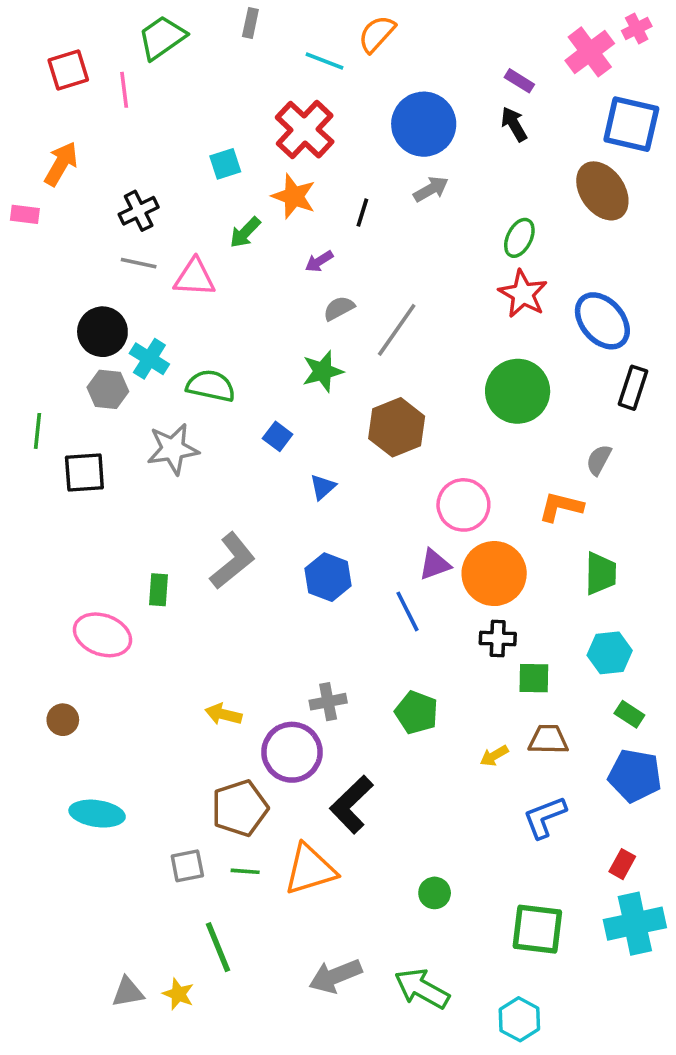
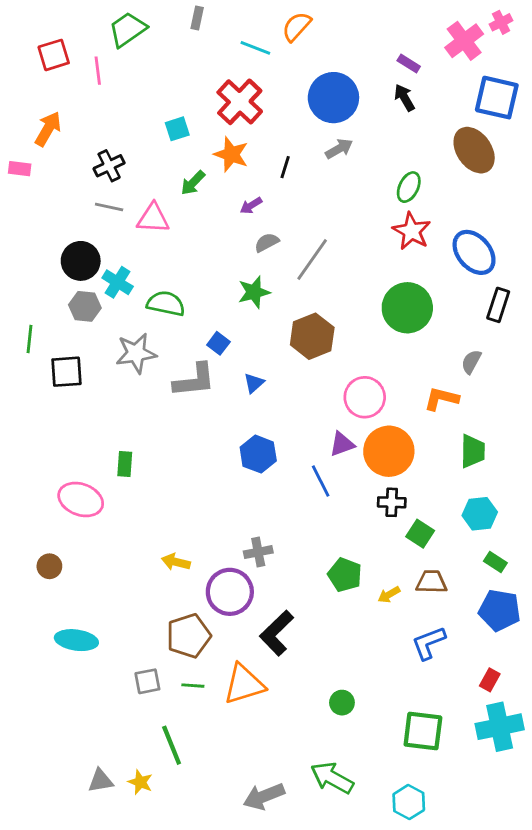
gray L-shape: (232, 561) -> (194, 380), moved, turned 33
green square: (534, 678) -> (420, 534), turned 32
green pentagon: (417, 712) -> (345, 575), moved
gray arrow: (335, 976) -> (264, 796), moved

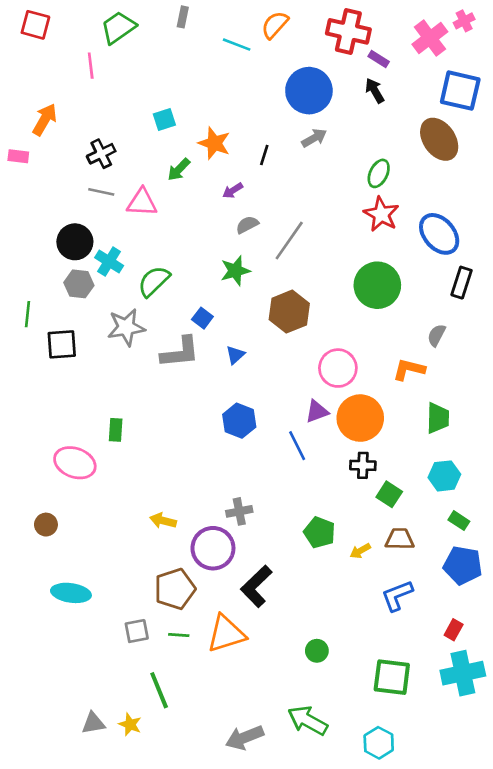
red square: (54, 55) -> (35, 25), moved, turned 32
red cross: (240, 102) -> (348, 31), moved, turned -30
green semicircle: (166, 304) -> (154, 281), turned -56

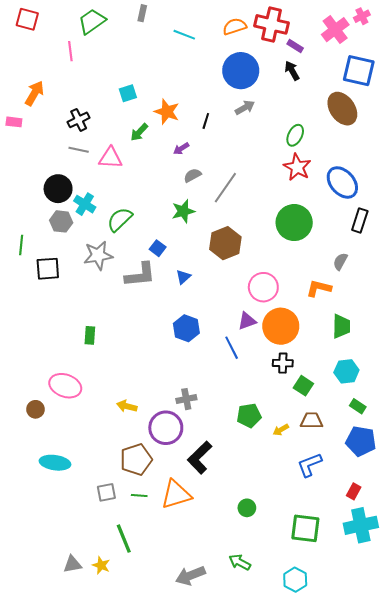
orange semicircle: (275, 25) -> (235, 26), moved, turned 30
pink ellipse: (75, 463) -> (65, 386), moved
green pentagon: (319, 532) -> (249, 415), turned -30
green arrow: (308, 720) -> (240, 562), size x0.7

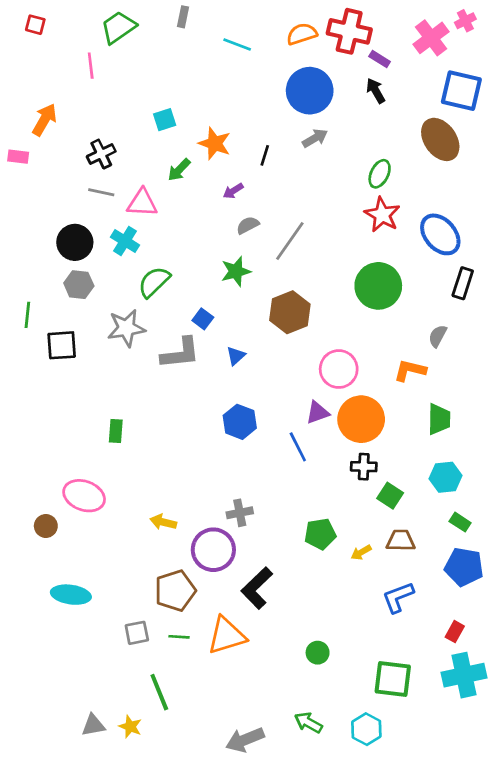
red square: (27, 19) -> (35, 25), size x0.7
cyan cross: (85, 204) -> (125, 241), moved
cyan hexagon: (295, 580) -> (366, 729), moved

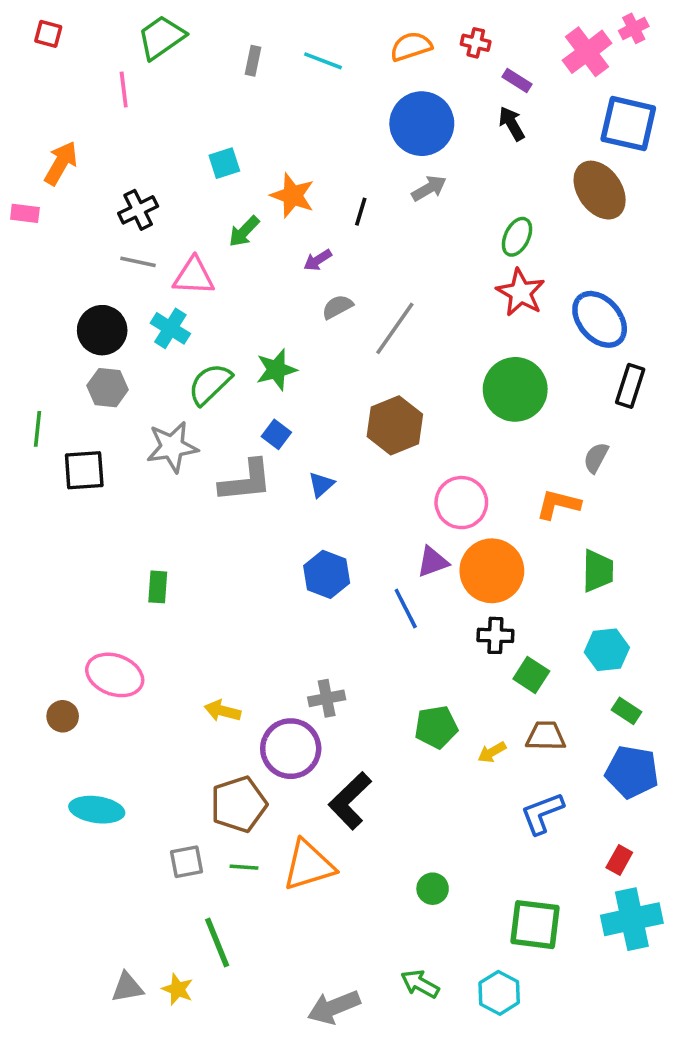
gray rectangle: (183, 17) -> (253, 61), moved
red cross: (349, 31) -> (476, 43), size x0.5
green star: (236, 271) -> (276, 370), moved

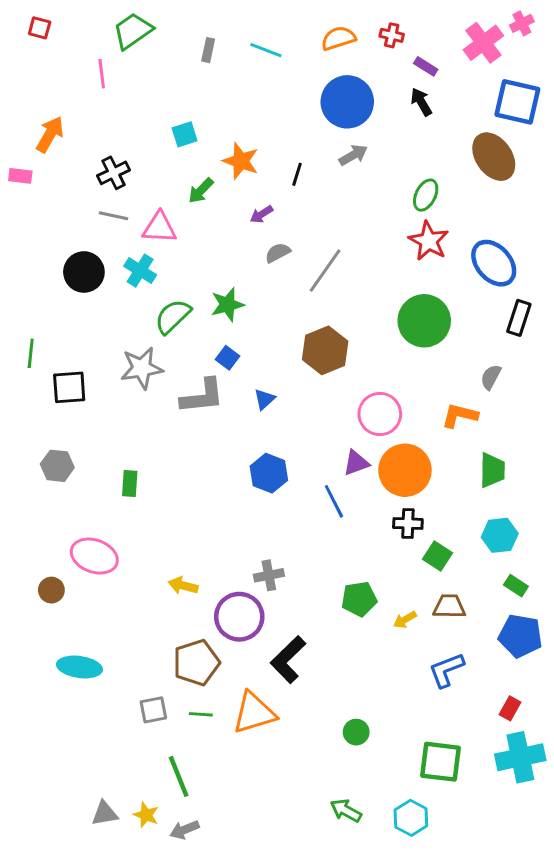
gray hexagon: (108, 388) -> (57, 466), moved
gray arrow: (334, 1007) -> (185, 830), moved, size x0.7

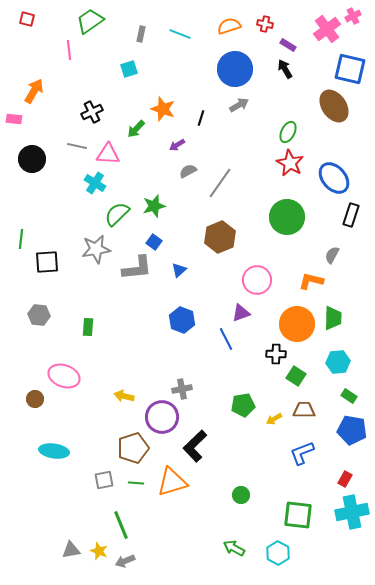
cyan square: (185, 134) -> (129, 69), moved
black cross: (114, 173) -> (92, 112), moved
black circle: (84, 272) -> (32, 159), moved
orange circle: (405, 470) -> (297, 324), moved

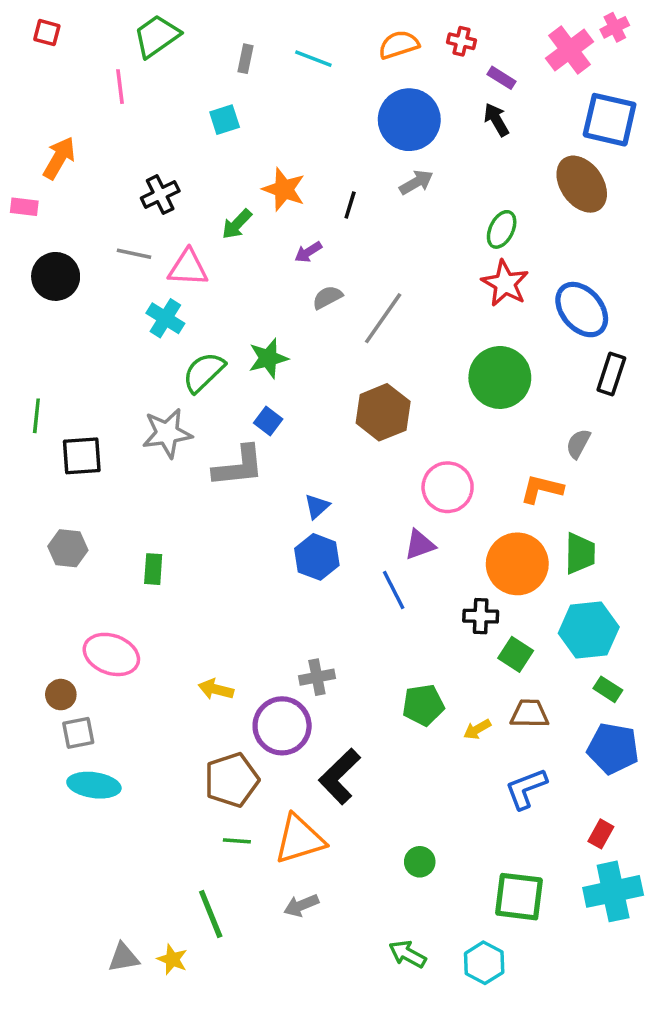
blue triangle: (179, 270) -> (317, 506), moved
cyan hexagon: (338, 362) -> (589, 630), size x1.4
gray square: (104, 480) -> (78, 733), moved
gray arrow: (125, 561) -> (301, 905), moved

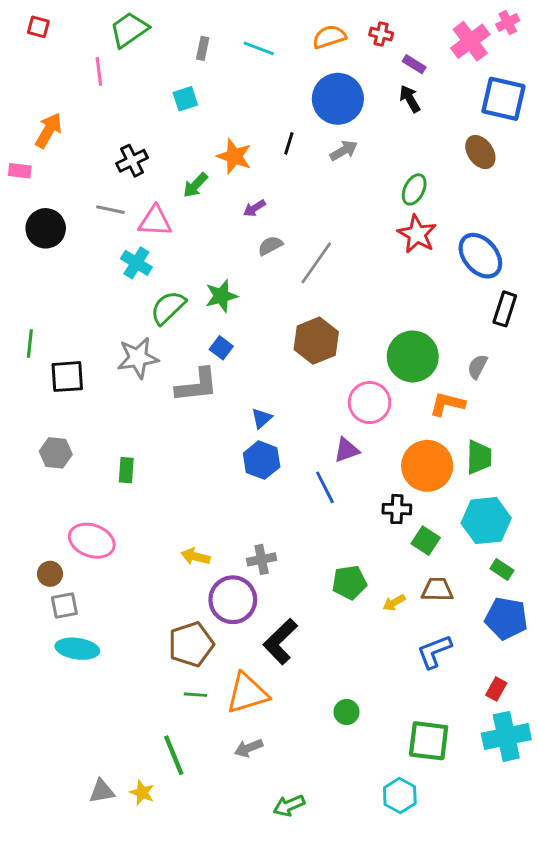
brown ellipse: (582, 184) -> (480, 152), size x0.7
black line: (350, 205) -> (289, 143), moved
green circle: (500, 377) -> (413, 356), moved
yellow arrow: (216, 689) -> (195, 557), moved
green arrow: (408, 954) -> (289, 806), moved, turned -52

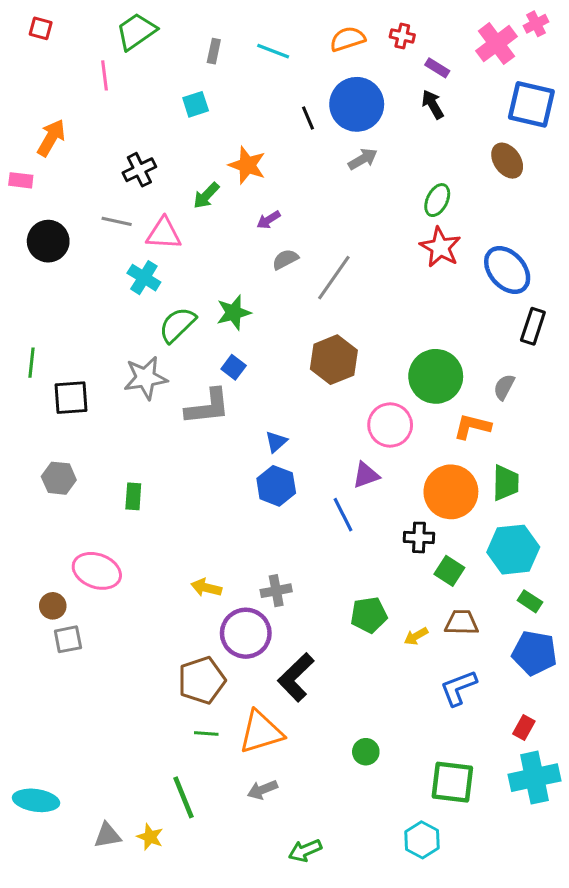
black line: (289, 143) -> (308, 118), moved, turned -40
cyan ellipse: (77, 649) -> (36, 800), moved

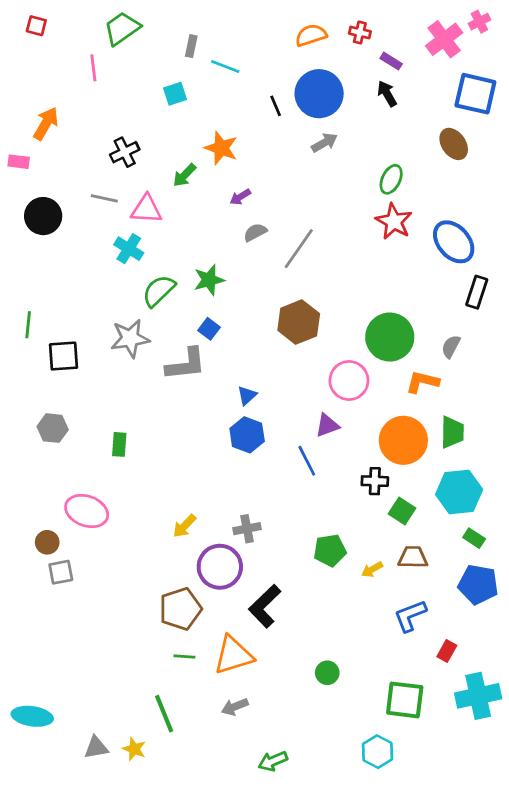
cyan line: (273, 51) -> (225, 66), moved
yellow arrow: (206, 588) -> (184, 526), turned -60
red rectangle: (524, 727) -> (447, 651), moved

